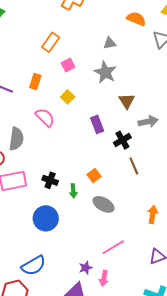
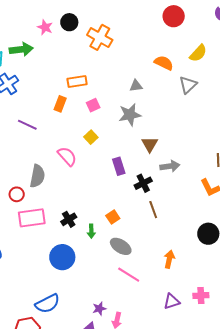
orange rectangle: (51, 42) -> (77, 82), turned 42
gray star: (105, 72) -> (130, 115), turned 30
orange rectangle: (35, 82) -> (60, 104), moved
black cross: (50, 180) -> (69, 219), turned 35
pink line: (113, 247) -> (129, 275), moved, turned 60

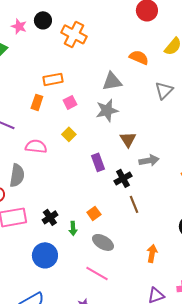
gray triangle: (188, 85) -> (164, 90), moved
gray triangle: (136, 86) -> (112, 81), size x1.5
pink semicircle: (67, 156) -> (36, 146), moved, turned -40
pink line: (129, 275) -> (97, 273), moved

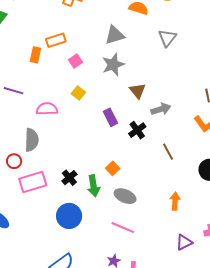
orange rectangle: (37, 102) -> (35, 55), moved
brown line: (134, 204) -> (168, 152), moved
green arrow: (73, 228) -> (94, 186), size x1.5

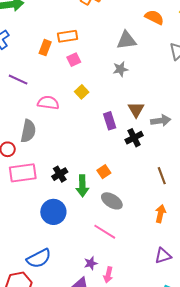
pink square: (75, 61) -> (74, 60), moved
gray star: (113, 65) -> (120, 69), size x0.7
brown triangle: (137, 91) -> (136, 110), moved
brown line: (168, 152) -> (162, 176), moved

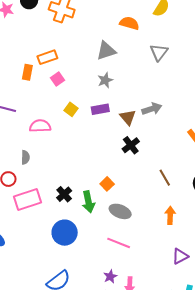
purple rectangle: (110, 121) -> (100, 109), moved, turned -72
gray arrow: (161, 121) -> (152, 109), moved
gray semicircle: (28, 131) -> (25, 157), size x0.6

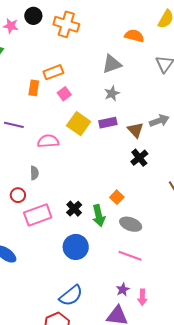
yellow square: (71, 109) -> (79, 124), size x1.6

